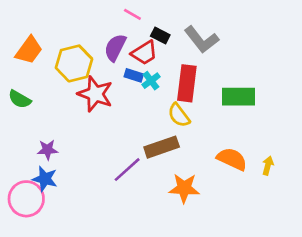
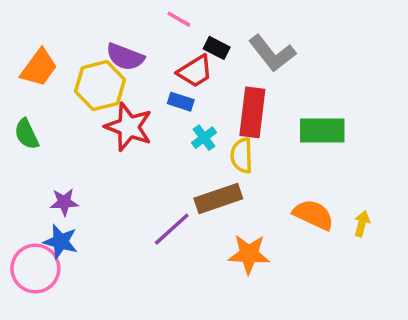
purple semicircle: (115, 47) -> (125, 57), moved, turned -96
cyan cross: (151, 81) -> (204, 138), moved
green semicircle: (20, 99) -> (26, 134), turned 35
yellow semicircle: (179, 115) -> (242, 156), turned 35

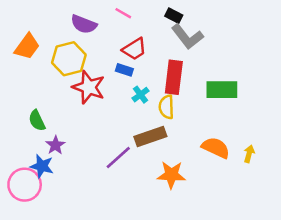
black rectangle: (217, 48) -> (174, 16), moved
purple semicircle: (125, 57) -> (84, 24), moved
green semicircle: (26, 134) -> (37, 120), moved
purple star: (64, 202) -> (55, 145), moved, turned -30

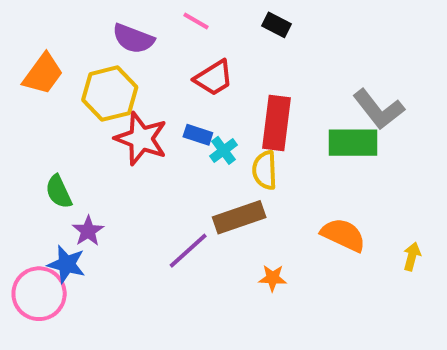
gray L-shape: (187, 37) -> (379, 109), moved
blue rectangle: (124, 70) -> (198, 135), moved
yellow arrow: (249, 154) -> (412, 256), moved
orange star: (171, 175) -> (273, 278), size x0.6

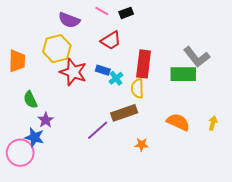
black rectangle: (276, 25) -> (126, 13), moved, turned -48
orange trapezoid: (43, 74) -> (17, 61), moved, turned -35
yellow arrow: (412, 256) -> (213, 123), moved

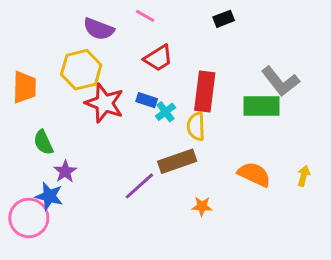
black rectangle: (126, 13) -> (224, 19), moved

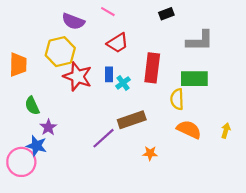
gray L-shape: (280, 81) -> (200, 41), moved, turned -52
blue rectangle: (147, 100) -> (109, 74), turned 72
yellow semicircle: (196, 126) -> (177, 99), moved

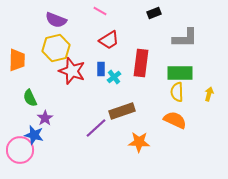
purple semicircle: (73, 21) -> (56, 20), moved
yellow semicircle: (177, 99) -> (177, 92), moved
yellow arrow: (226, 131) -> (209, 94), moved
orange star: (150, 153) -> (139, 142), size x1.5

